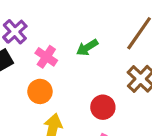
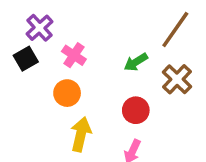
green arrow: (87, 47) -> (136, 62), moved

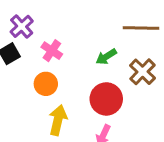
brown line: (175, 29) -> (141, 28), turned 56
red circle: (136, 110) -> (106, 99), size x1.4

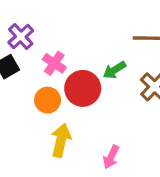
red circle: (106, 99) -> (83, 88), moved

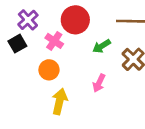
red circle: (83, 88) -> (75, 20), moved
pink arrow: (111, 157) -> (99, 83), moved

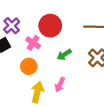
green arrow: (102, 46) -> (64, 55), moved
pink arrow: (99, 83) -> (60, 85), moved

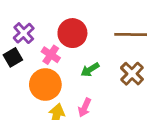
orange circle: (29, 66) -> (45, 85), size x1.5

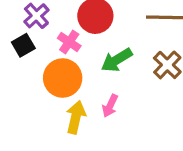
green arrow: (90, 70) -> (117, 60), size x1.4

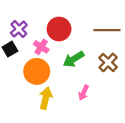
pink arrow: (110, 106) -> (84, 93), moved

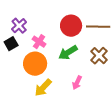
red circle: (59, 29) -> (71, 26), moved
yellow arrow: (46, 98) -> (43, 88), turned -150

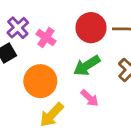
pink cross: (39, 42) -> (46, 37), moved
pink arrow: (77, 83) -> (90, 98), moved, turned -72

